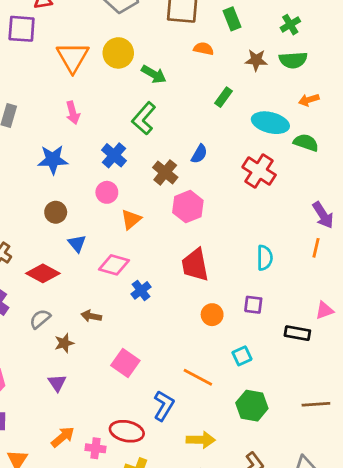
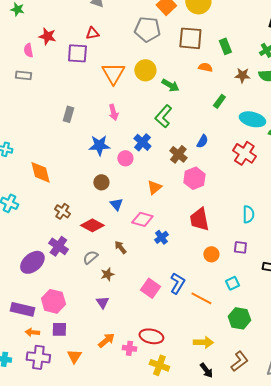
pink circle: (107, 192) -> (125, 158), moved
brown arrow: (91, 316) -> (120, 247), moved, turned 40
blue L-shape: (164, 406) -> (177, 283), moved

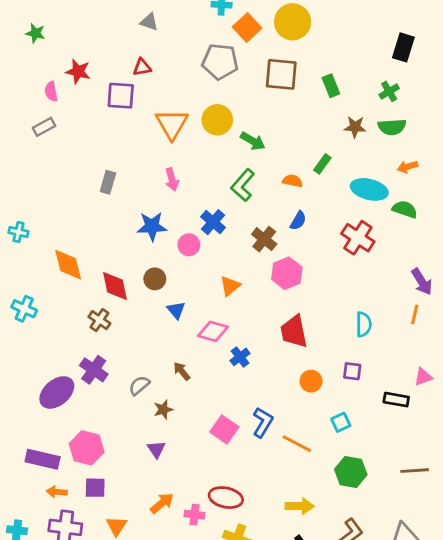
orange semicircle: (205, 67) -> (293, 181), moved
gray rectangle: (23, 75) -> (44, 127), turned -35
red diamond: (92, 225) -> (115, 286), moved, turned 50

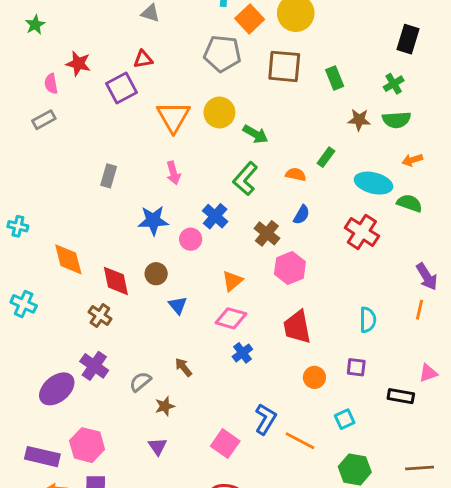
green star: (36, 33) -> (35, 25), turned 30
purple square: (121, 96) -> (122, 88), turned -32
pink diamond: (213, 331) -> (231, 318), moved
pink square: (224, 429) -> (225, 444), moved

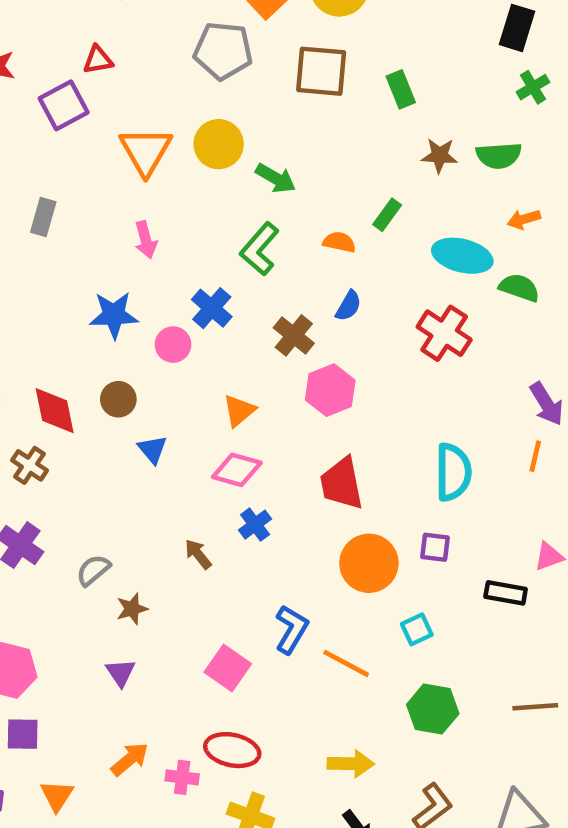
green cross: (394, 84) -> (533, 87), moved
gray rectangle: (109, 176) -> (43, 217), moved
cyan semicircle: (368, 320) -> (453, 472), size x1.4
brown arrow: (183, 367) -> (198, 554), moved
orange circle: (314, 377) -> (369, 563), size x1.6

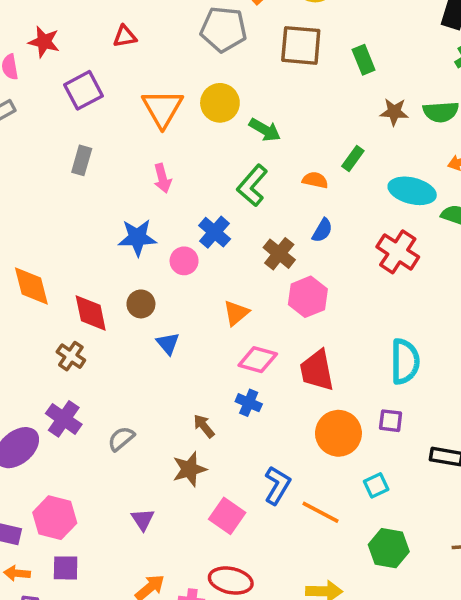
purple square: (64, 105) -> (83, 90), moved
pink diamond: (237, 470) -> (258, 360), moved
blue cross: (255, 525) -> (249, 403), turned -30
brown star: (132, 609) -> (189, 469), moved, size x1.4

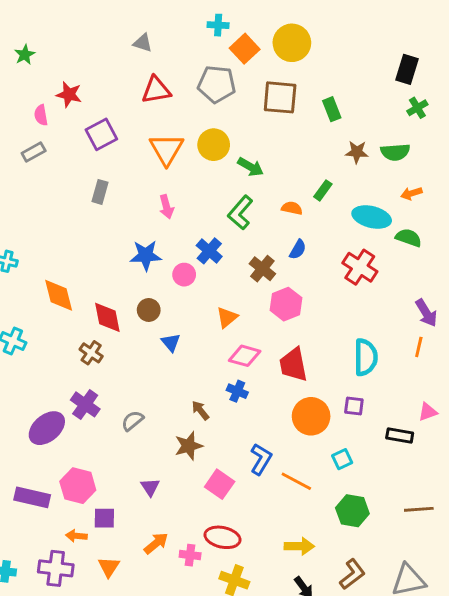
red triangle: (125, 36) -> (156, 90), moved, size x1.5
purple square: (66, 568) -> (104, 518), moved
orange arrow: (17, 573) -> (76, 536), moved

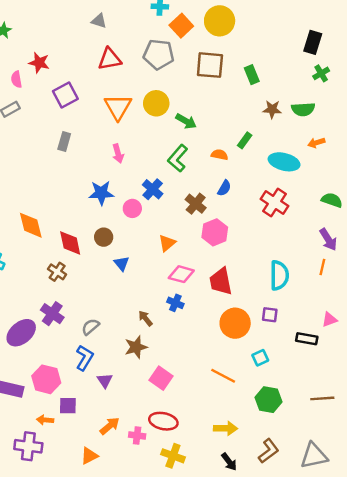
green semicircle: (409, 238) -> (332, 200), moved
blue L-shape: (261, 459) -> (85, 358), moved
orange triangle: (109, 567) -> (89, 456), moved, turned 30

